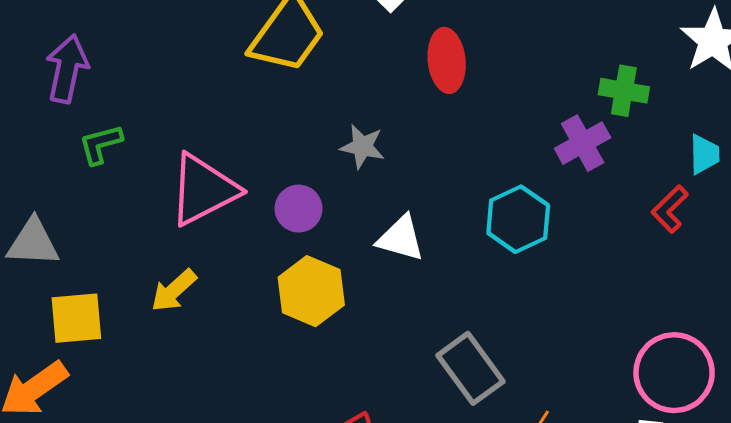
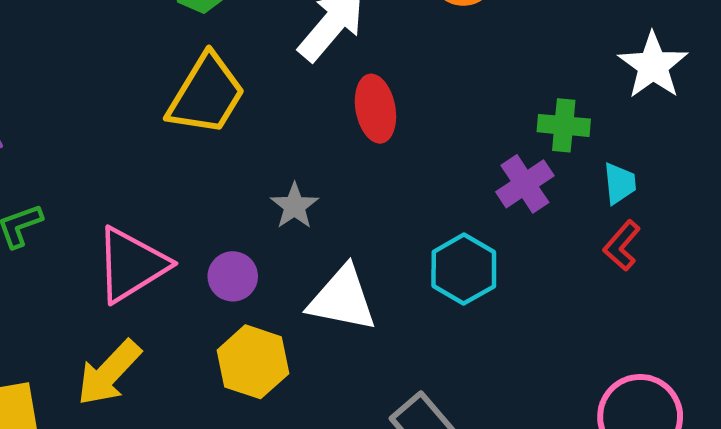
gray star: (362, 147) -> (294, 206), turned 30
cyan trapezoid: (704, 154) -> (620, 183), moved
white triangle: (401, 238) -> (342, 299), size x1.4
yellow arrow: (174, 290) -> (109, 373), size x1.4

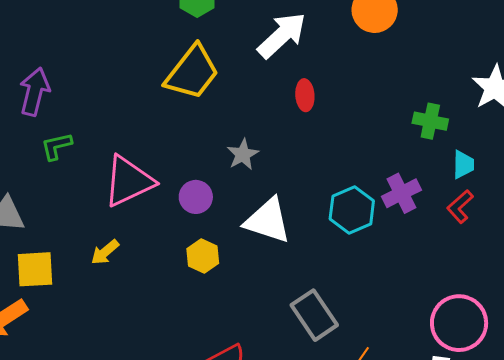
red ellipse: (375, 109) -> (305, 95), size x0.7
purple cross: (525, 184) -> (401, 193), moved
yellow hexagon: (253, 362) -> (203, 256), size x0.7
yellow arrow: (109, 373) -> (105, 252), size x0.6

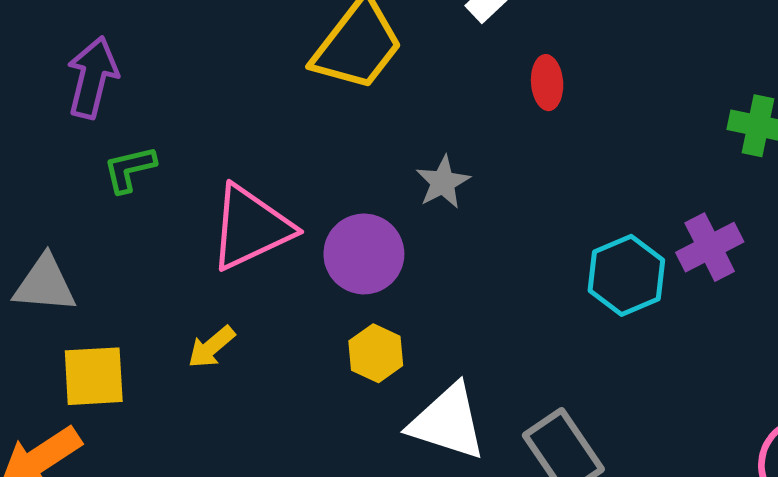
purple circle: (196, 197) -> (364, 254), size x1.4
white triangle: (268, 221) -> (448, 422), moved

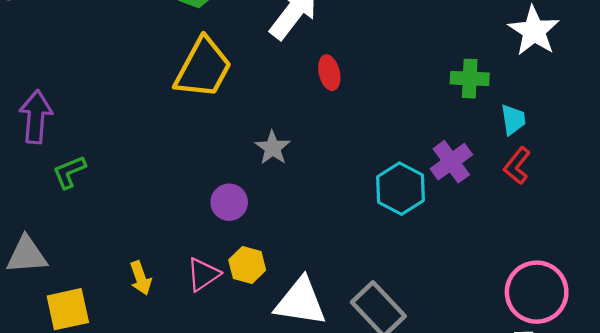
pink triangle: (251, 228) -> (203, 274), moved, size x0.6
purple circle: (364, 254) -> (229, 202), size x0.7
yellow arrow: (211, 347) -> (141, 278), turned -60

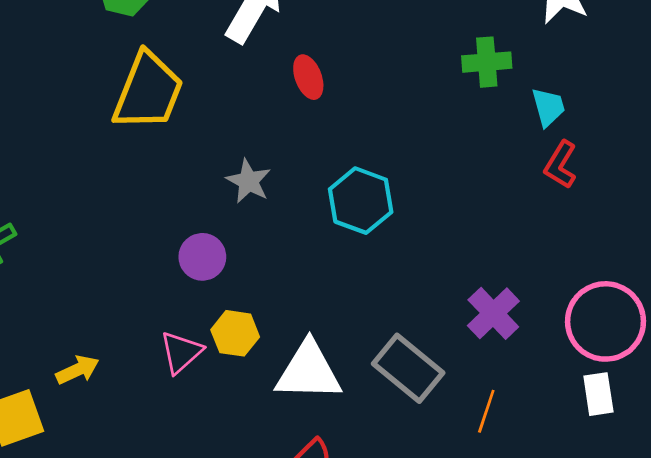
purple cross: (451, 162) -> (493, 313), moved
cyan hexagon: (401, 189) -> (361, 201), moved
yellow arrow: (141, 278) -> (77, 370), moved, turned -88

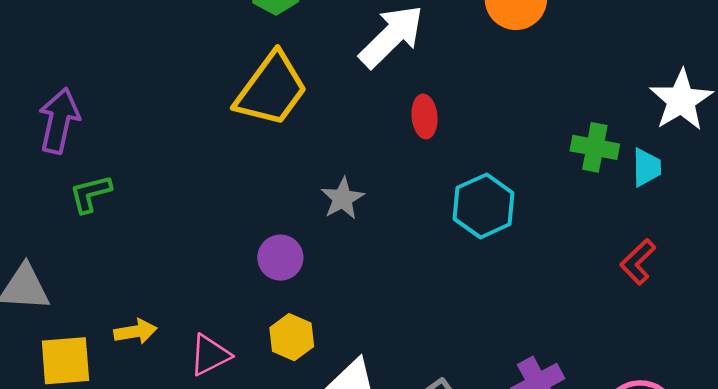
cyan trapezoid: (548, 107) -> (647, 167), moved
cyan hexagon: (361, 201) -> (484, 206), moved
pink triangle: (181, 352) -> (210, 355), moved

